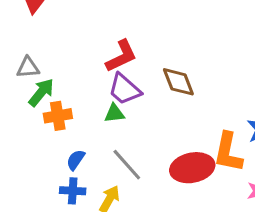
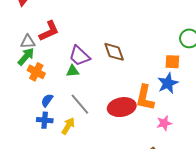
red L-shape: (121, 56) -> (49, 31), moved
gray triangle: (28, 68) -> (28, 42), moved
orange cross: (58, 116) -> (36, 72), turned 36

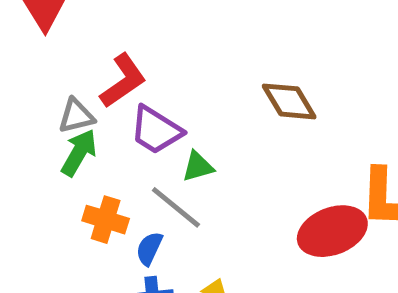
purple trapezoid: (79, 56) -> (156, 130), moved
orange cross: (36, 72) -> (106, 220), moved
gray line: (80, 104) -> (176, 207), moved

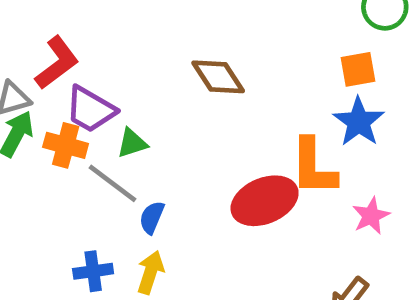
orange cross: (106, 220) -> (66, 145), moved
blue semicircle: (149, 248) -> (152, 217), moved

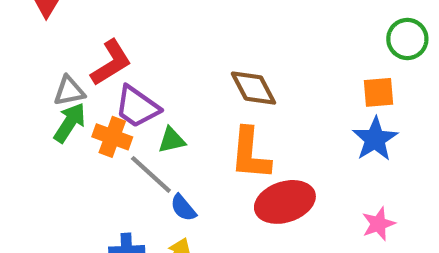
orange L-shape: (313, 167) -> (250, 154), moved
blue semicircle: (152, 217) -> (183, 208), turned -68

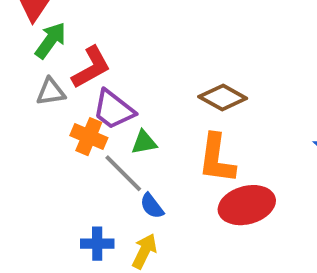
brown diamond: (253, 88) -> (223, 97), turned -36
green arrow: (70, 123) -> (51, 40), moved

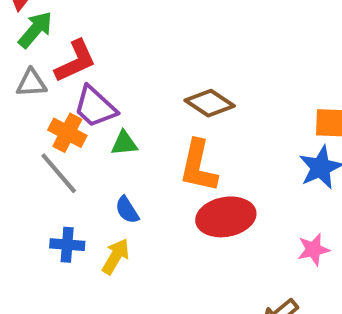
gray line: (123, 173) -> (59, 173), moved

